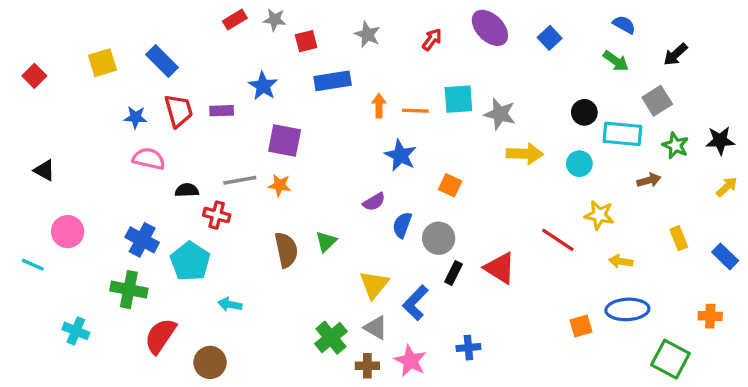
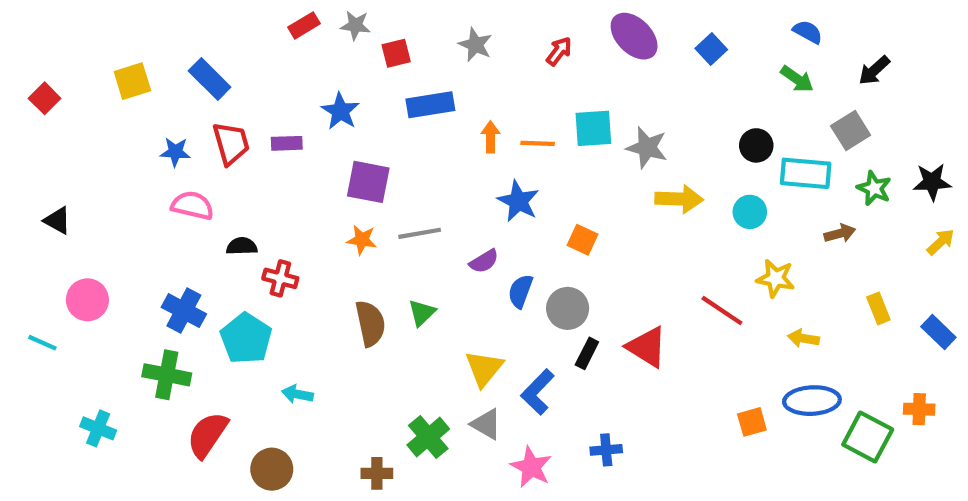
gray line: (240, 180) -> (420, 233), moved
green square: (670, 359) -> (868, 437), moved
brown cross: (367, 366) -> (377, 473), moved

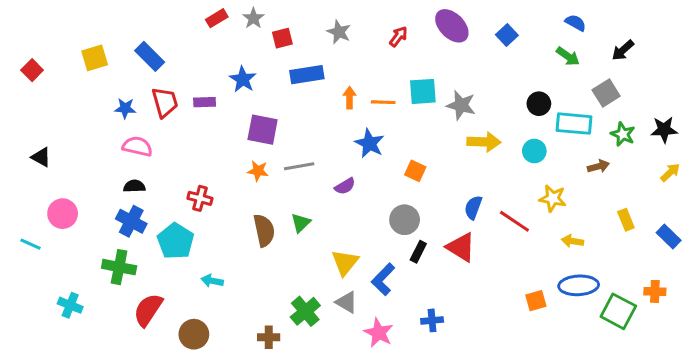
gray star: (355, 25) -> (253, 18), turned 30
black semicircle: (242, 246) -> (134, 186), moved
blue semicircle: (520, 291) -> (473, 208), moved

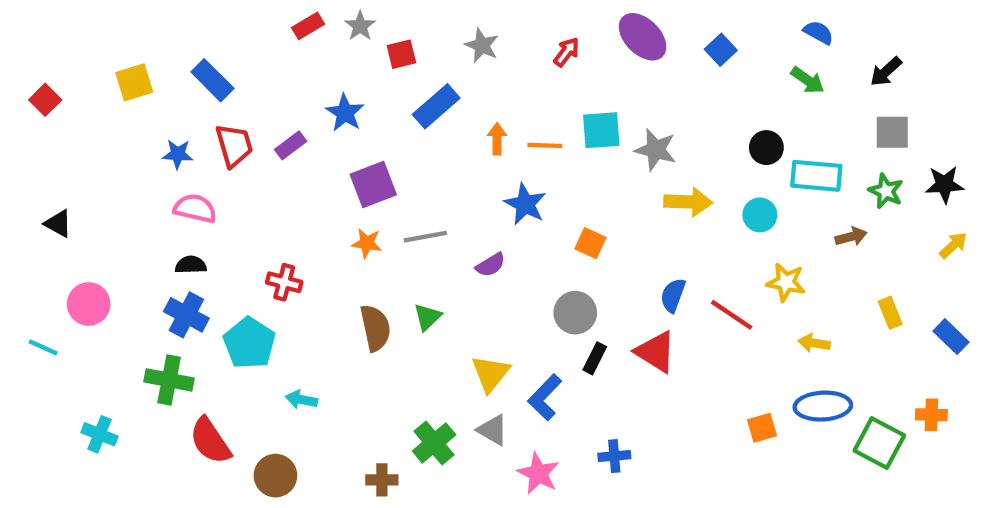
blue rectangle: (307, 75) -> (436, 106), turned -32
gray square: (606, 93) -> (892, 132), moved, turned 32
purple rectangle: (205, 102) -> (291, 145), turned -35
purple square: (263, 130) -> (373, 184), turned -32
red semicircle: (148, 310) -> (210, 441), turned -68

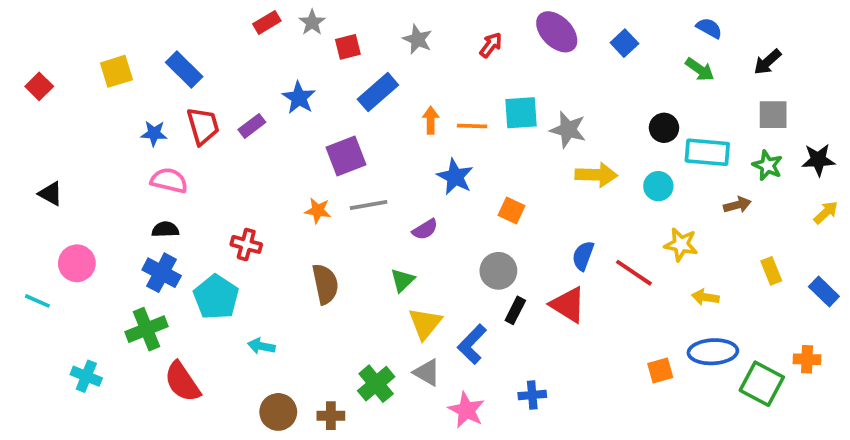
purple square: (373, 184) -> (346, 156), moved
green triangle: (428, 317) -> (402, 280), moved
green cross: (169, 380) -> (146, 329), turned -33
brown circle: (275, 476) -> (278, 412), moved

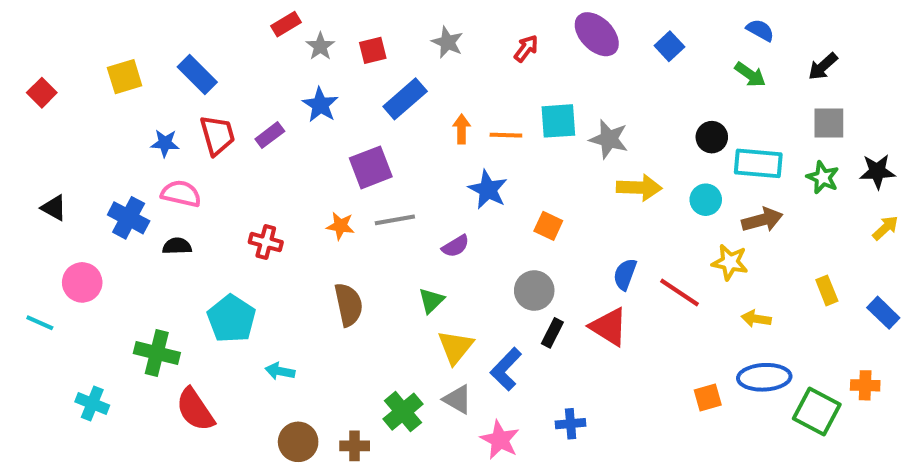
gray star: (312, 22) -> (320, 46), moved
brown arrow: (737, 205) -> (762, 220), moved, size x1.4
red cross: (246, 244) -> (266, 242), moved
blue cross: (162, 273) -> (129, 218), moved
green cross: (146, 329) -> (157, 353), turned 36

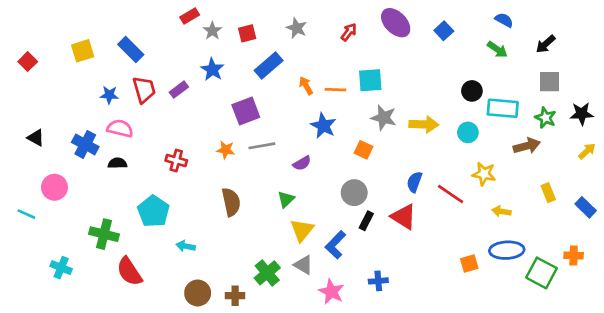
orange arrow: (462, 129) -> (306, 86), turned -30
gray star: (609, 139) -> (384, 118), moved
brown arrow: (762, 220) -> (527, 146), moved

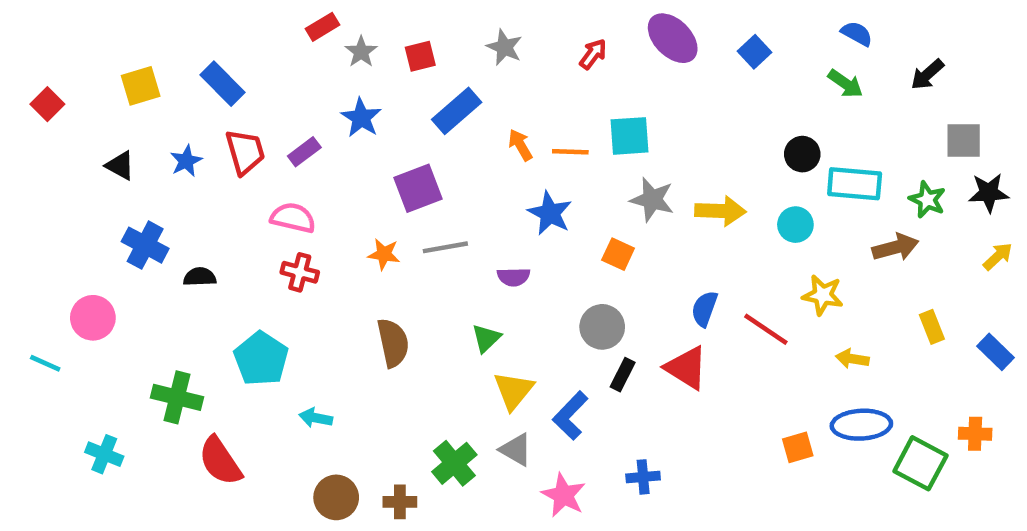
gray square: (550, 82) -> (964, 140), moved
blue star: (109, 95) -> (186, 161), turned -30
pink semicircle: (120, 128) -> (293, 218), moved
black triangle: (36, 138) -> (120, 165), moved
purple semicircle: (302, 163) -> (514, 277), turned 30

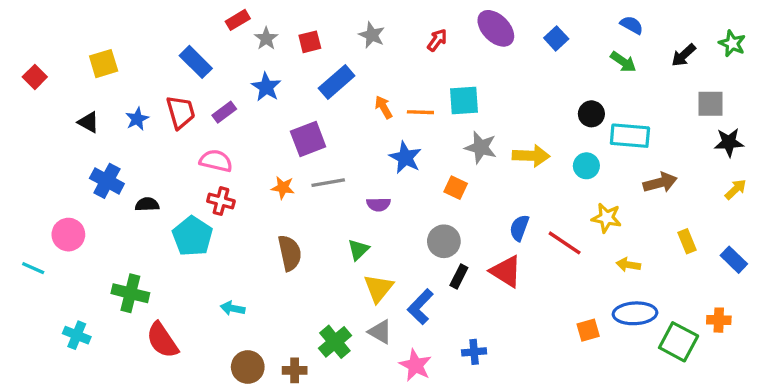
blue rectangle: (222, 84) -> (196, 62), moved
green star: (927, 200) -> (732, 43), moved
cyan pentagon: (261, 359) -> (192, 236), moved

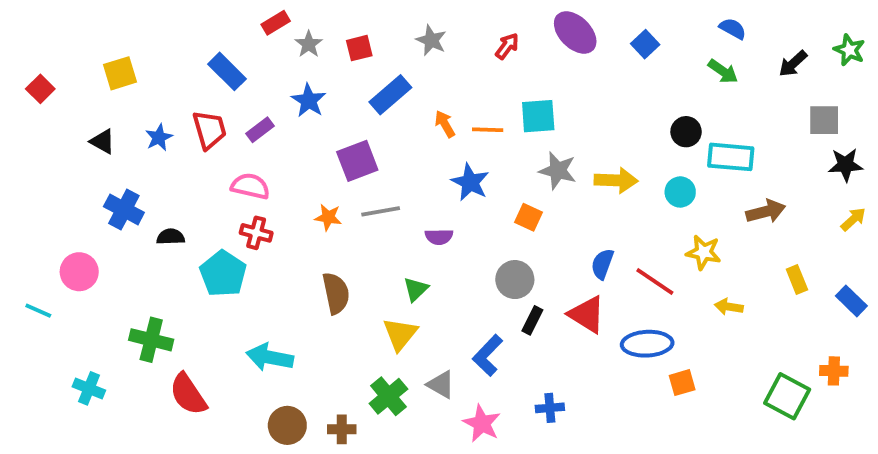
yellow triangle: (378, 288) -> (400, 334), moved
cyan arrow: (233, 308) -> (270, 357), size x1.6
blue ellipse: (635, 313) -> (647, 344), moved

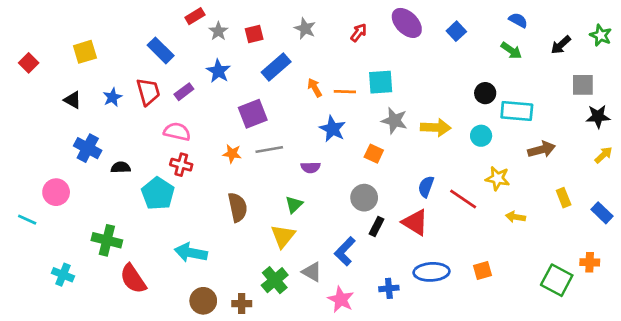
blue ellipse: (647, 344) -> (432, 272), moved

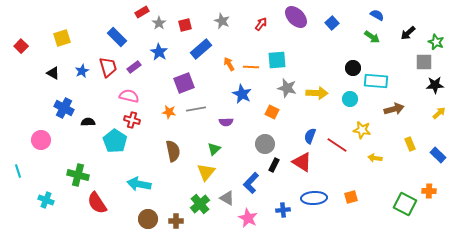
green star: (601, 35) -> (436, 42), moved
cyan line: (27, 220) -> (18, 171), moved, turned 48

